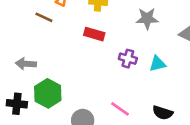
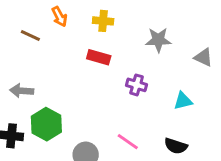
brown line: (44, 17) -> (30, 35), moved
cyan triangle: (157, 64) -> (183, 101), moved

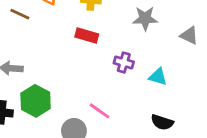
cyan triangle: (183, 101) -> (158, 77), moved, turned 30
pink line: (128, 142) -> (100, 111), moved

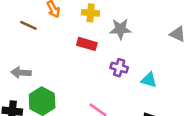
gray star: (145, 18) -> (120, 29), moved
gray triangle: (189, 35) -> (178, 34), moved

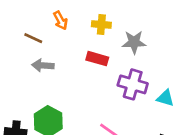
purple cross: (119, 68) -> (133, 84), size x1.5
gray arrow: (21, 73) -> (43, 65), moved

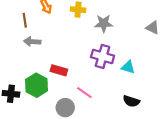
brown line: (33, 38) -> (25, 20), turned 56
red rectangle: (97, 59) -> (59, 70), moved

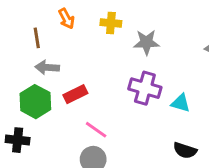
red rectangle: (59, 70) -> (75, 94), moved, turned -42
green hexagon: (36, 85) -> (35, 102), moved
pink line: (84, 93) -> (96, 130), moved

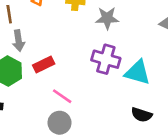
gray arrow: (47, 67) -> (18, 41), turned -102
cyan triangle: (181, 103) -> (138, 72), size x1.5

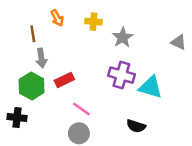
gray star: (107, 18) -> (123, 37), turned -30
black semicircle: (142, 115) -> (136, 126), moved

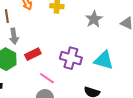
gray star: (123, 37) -> (94, 19), moved
purple cross: (121, 75) -> (71, 58), moved

